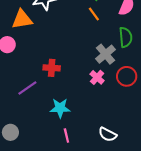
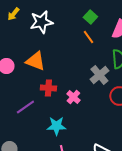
orange triangle: (22, 19) -> (35, 61), moved, turned 30
pink cross: (97, 77) -> (73, 97), moved

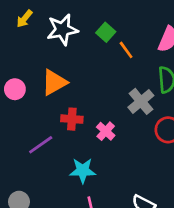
green square: (90, 17) -> (106, 32), moved
orange triangle: (35, 61) -> (54, 82), turned -50

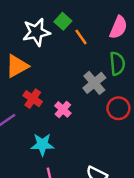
white star: (62, 30) -> (36, 32), moved
red cross: (72, 119) -> (33, 99), turned 30

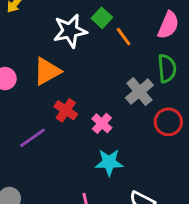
cyan star: (42, 144) -> (109, 162), moved

